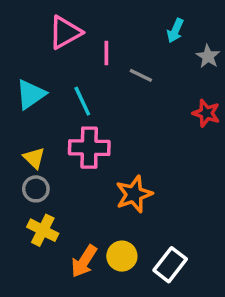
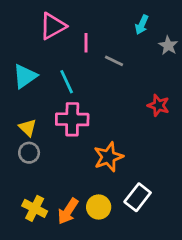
red star: (206, 113) -> (158, 105), moved
yellow cross: (43, 230) -> (35, 208), moved
white rectangle: (170, 265) -> (138, 197), moved

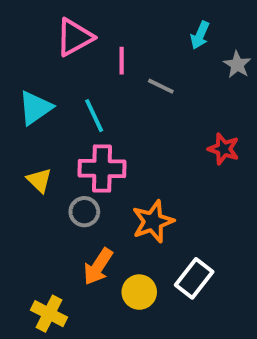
gray circle: (29, 153) -> (84, 212), moved
yellow cross: (35, 208) -> (49, 314), moved
orange arrow: (68, 211) -> (98, 267), moved

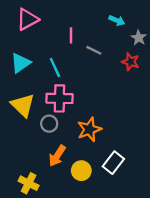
cyan arrow: (200, 35) -> (117, 20), turned -91
pink triangle: (75, 37) -> (27, 19), moved
red star: (224, 149) -> (131, 62), moved
yellow triangle: (39, 180) -> (23, 105), size x1.6

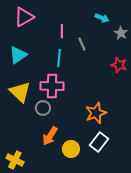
gray line: (94, 50) -> (82, 44), turned 40
red star: (131, 62) -> (119, 65), moved
cyan line: (55, 67) -> (59, 58), moved, turned 30
orange star: (89, 129) -> (96, 113), moved
yellow cross: (29, 183) -> (15, 160), moved

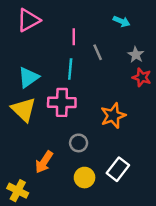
gray star: (121, 33) -> (136, 55), moved
cyan triangle: (18, 55) -> (28, 77), moved
gray circle: (43, 108) -> (79, 143), moved
orange star: (96, 113) -> (113, 116), moved
orange arrow: (50, 136) -> (44, 162), moved

